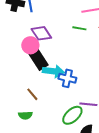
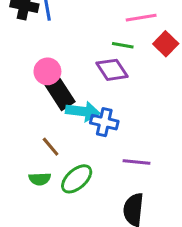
purple diamond: (41, 33) -> (112, 70), moved
green ellipse: (72, 115) -> (77, 179), moved

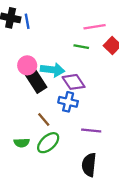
purple diamond: (112, 70) -> (74, 82), moved
cyan arrow: (83, 111) -> (53, 70), moved
brown line: (51, 147) -> (44, 120), moved

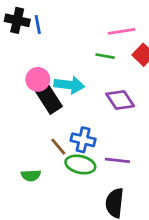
purple diamond: (74, 82) -> (120, 100), moved
blue cross: (68, 102) -> (83, 140), moved
green ellipse: (48, 143) -> (80, 164), moved, turned 55

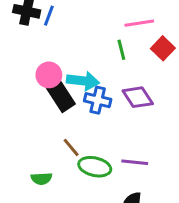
blue line: (38, 24) -> (49, 16), turned 30
green line: (105, 56) -> (121, 50), turned 66
blue cross: (83, 140) -> (98, 100), moved

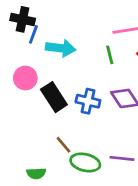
blue line: (49, 16) -> (33, 34), moved
pink circle: (49, 75) -> (25, 78), moved
cyan arrow: (83, 81) -> (61, 48), moved

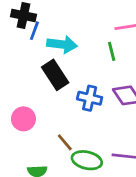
pink circle: (25, 78) -> (23, 119), moved
black rectangle: (54, 97) -> (55, 75), moved

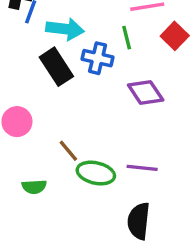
blue cross: (90, 98) -> (98, 58), moved

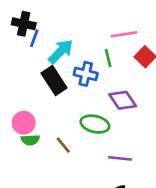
cyan arrow: (65, 29) -> (61, 51), turned -52
green ellipse: (96, 173) -> (95, 124), moved
green semicircle: (34, 187) -> (30, 140), moved

